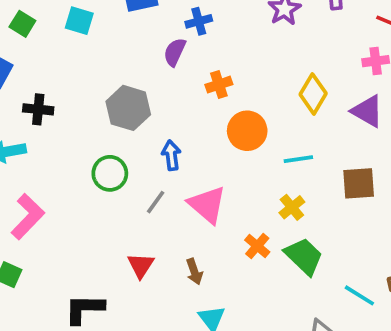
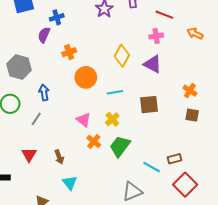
pink triangle: (207, 205) -> (84, 120), moved, size x0.7
green trapezoid: (304, 256) -> (120, 146), turned -95

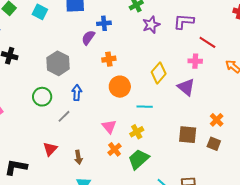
brown square: (149, 105) -> (188, 135), moved

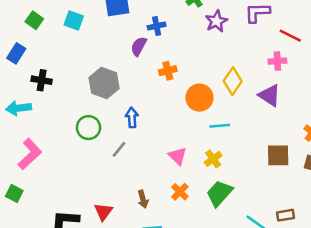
orange circle: (120, 87) -> (199, 98), moved
red triangle: (50, 149) -> (103, 212), moved
orange cross: (115, 149) -> (180, 192), moved

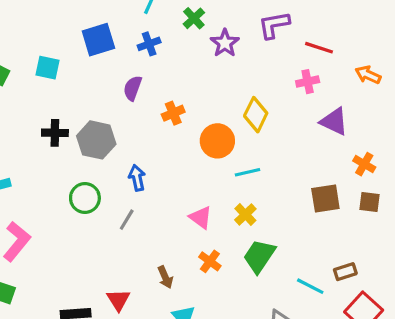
blue cross: (157, 26) -> (149, 44), moved
black cross: (42, 80) -> (55, 133), moved
purple triangle: (270, 95) -> (334, 121), moved

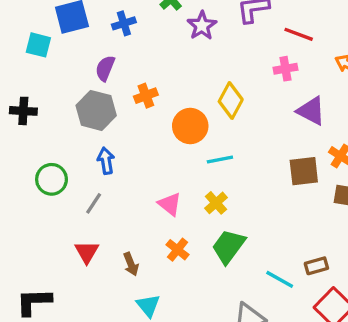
cyan square: (47, 68) -> (38, 45), moved
gray hexagon: (96, 140) -> (96, 110), moved
brown square: (325, 199) -> (304, 171), moved
red triangle: (118, 300) -> (87, 252), moved

